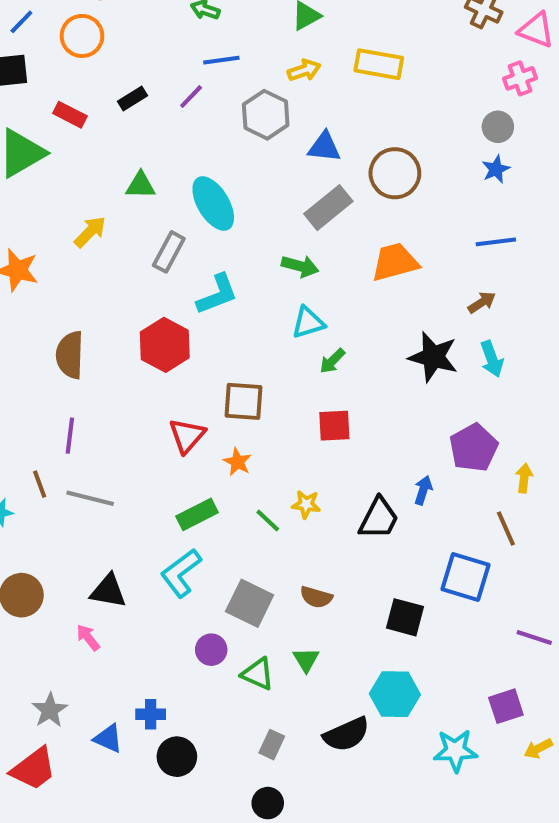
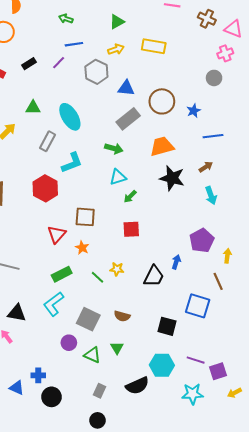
blue star: (496, 169) -> (194, 111), moved
black star: (433, 357) -> (172, 178), moved
purple line: (534, 638) -> (196, 360), moved

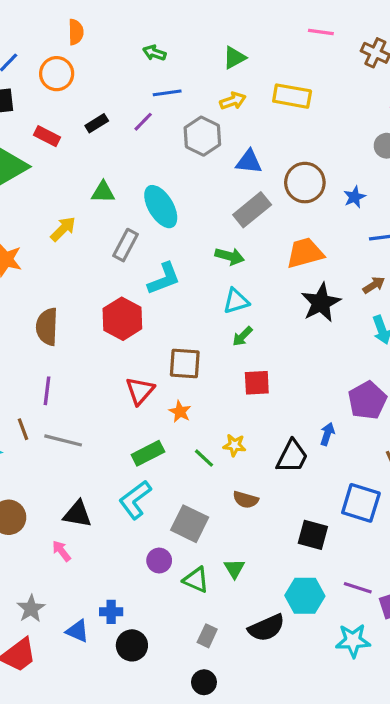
black star: (172, 178) -> (321, 303), turned 30
green arrow: (130, 197) -> (242, 336), moved
brown semicircle: (122, 316) -> (246, 500), moved

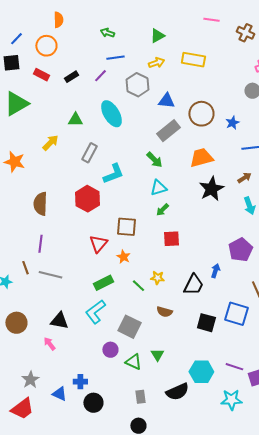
red rectangle: (47, 136) -> (41, 75), moved
cyan ellipse: (161, 207) -> (111, 114), moved
green arrow: (230, 256) -> (154, 160), turned 30
black square: (313, 535) -> (206, 323), moved
gray rectangle: (207, 636) -> (140, 397), turned -32

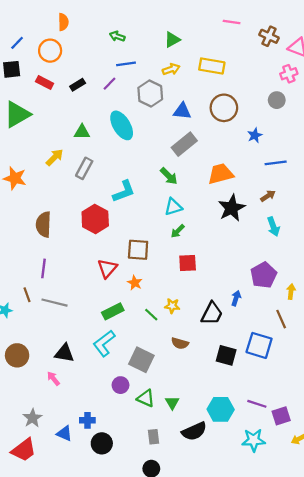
brown circle: (201, 114) -> (224, 108), moved
gray rectangle: (89, 153) -> (84, 168), moved
green triangle: (157, 355) -> (172, 403), moved

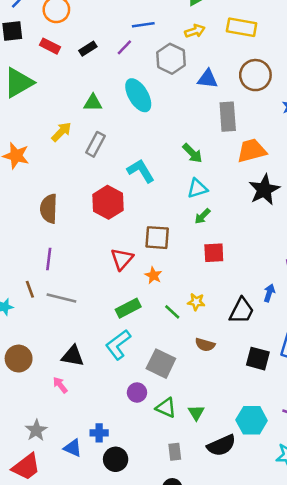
gray rectangle: (184, 144) -> (228, 117), moved, turned -55
cyan L-shape: (124, 191) -> (141, 171), turned -100

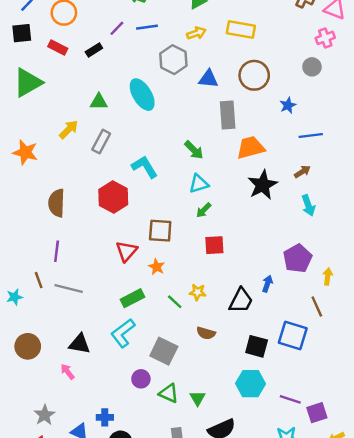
purple line: (124, 47) -> (117, 28), moved
cyan hexagon: (252, 420) -> (251, 384), moved

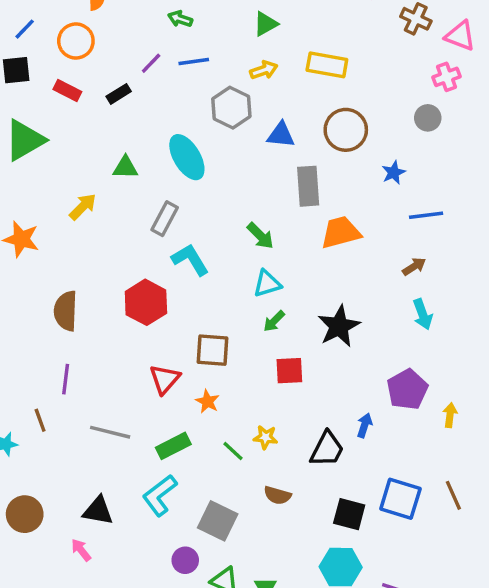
gray rectangle: (101, 142) -> (165, 219), moved
black star: (263, 185) -> (339, 326), moved
gray line: (69, 289) -> (110, 432), moved
brown line: (317, 307) -> (453, 495), moved

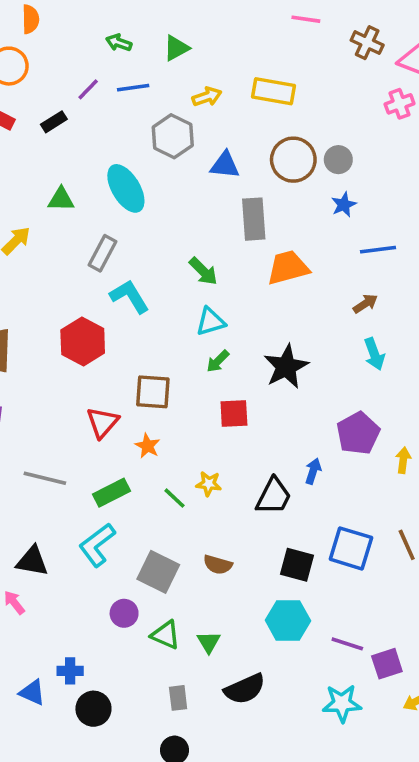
green triangle: (265, 24) -> (176, 48), moved
gray circle: (428, 118) -> (338, 160), moved
brown semicircle: (277, 495) -> (218, 565), moved

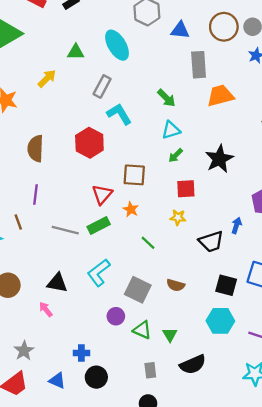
yellow star: (209, 484) -> (178, 217), moved
green rectangle: (111, 493) -> (99, 225), moved
black trapezoid: (274, 496) -> (211, 242), turned 45
blue triangle: (32, 692) -> (57, 381), moved

